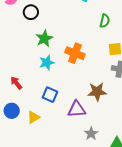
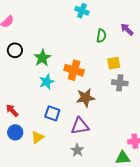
black circle: (31, 12) -> (15, 50), moved
red arrow: (16, 83) -> (12, 111), moved
brown star: (97, 92) -> (85, 98), moved
gray star: (91, 134) -> (77, 150), moved

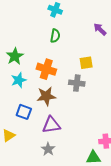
green semicircle: (101, 36) -> (55, 36), moved
gray cross: (120, 83) -> (77, 83), moved
brown star: (85, 98) -> (46, 96), moved

